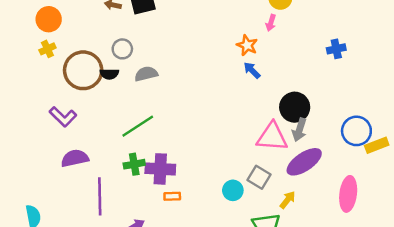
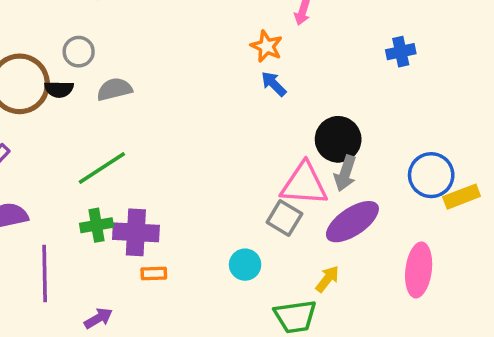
gray square: (259, 177) -> (284, 218), moved

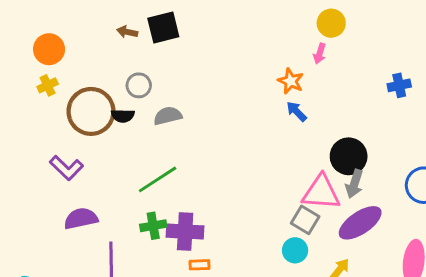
cyan circle: (245, 265) -> (295, 250), moved

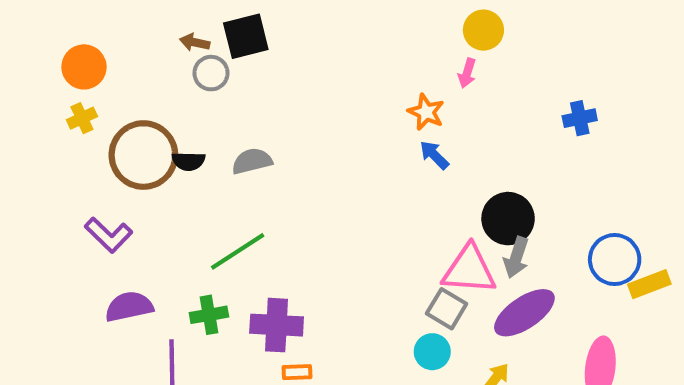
gray circle: (139, 85) -> (211, 73), moved
green cross: (153, 226) -> (209, 315), moved

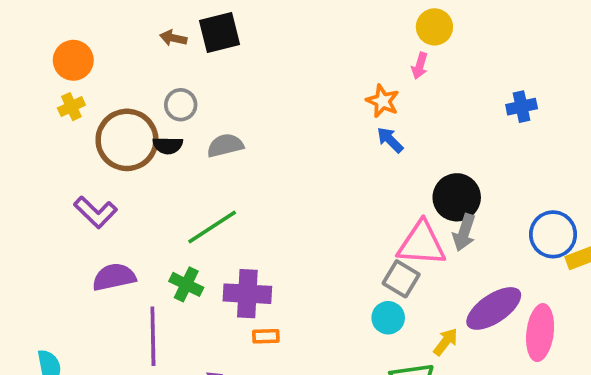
gray circle: (211, 73) -> (181, 105), moved
purple ellipse: (524, 313) -> (494, 308), moved
green cross: (209, 315) -> (186, 284), turned 36

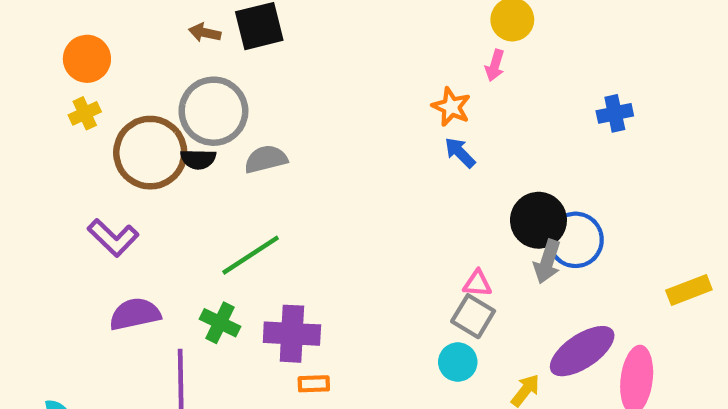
gray circle: (181, 105) -> (213, 111), size x1.8
blue circle: (553, 234) -> (576, 240), moved
pink triangle: (421, 244) -> (477, 283), moved, size x0.5

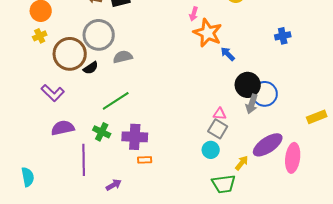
pink arrow: (495, 65) -> (194, 14), moved
orange star: (451, 107) -> (208, 33), size x1.6
blue arrow: (460, 153) -> (228, 54), moved
black semicircle: (198, 159) -> (91, 68), moved, turned -35

